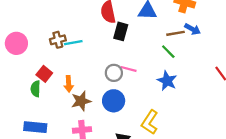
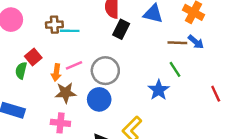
green line: (168, 52) -> (175, 69), moved
pink line: (129, 69) -> (74, 65), moved, turned -49
gray circle: (114, 73) -> (105, 71), size x1.5

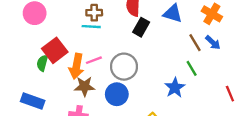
brown cross: (54, 25) -> (94, 13), moved
brown line: (177, 43) -> (195, 43), turned 54
red square: (33, 57) -> (55, 50), size x1.5
orange arrow: (56, 72) -> (76, 66), size x1.5

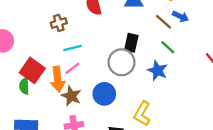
cyan line: (91, 27) -> (73, 48), moved
black rectangle: (141, 27) -> (131, 43), moved
gray circle: (124, 67) -> (122, 62), moved
brown star: (84, 86) -> (71, 96), turned -30

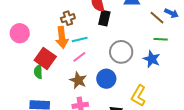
black rectangle: (131, 43) -> (104, 18), moved
green line: (168, 47) -> (161, 39), turned -40
orange arrow: (58, 79) -> (62, 37), moved

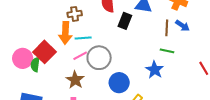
black rectangle: (104, 18) -> (125, 21), moved
brown line: (157, 18) -> (167, 28), turned 42
pink circle: (20, 33) -> (23, 58), moved
gray circle: (121, 52) -> (99, 58), moved
blue circle: (106, 79) -> (119, 83), moved

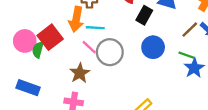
brown line: (167, 28) -> (190, 30), turned 35
pink line: (80, 56) -> (89, 47), turned 64
blue star: (155, 70) -> (194, 68), moved
blue circle: (119, 83) -> (153, 47), moved

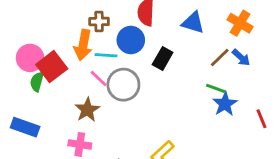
black rectangle: (144, 15) -> (163, 58), moved
pink circle: (25, 41) -> (30, 58), moved
blue circle: (153, 47) -> (131, 40), moved

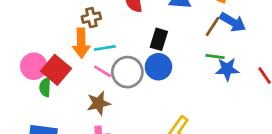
blue circle: (131, 40) -> (158, 67), moved
blue arrow: (241, 58) -> (233, 22), size x1.4
blue star: (225, 104) -> (227, 69), turned -30
brown star: (87, 110) -> (99, 103), turned 30

